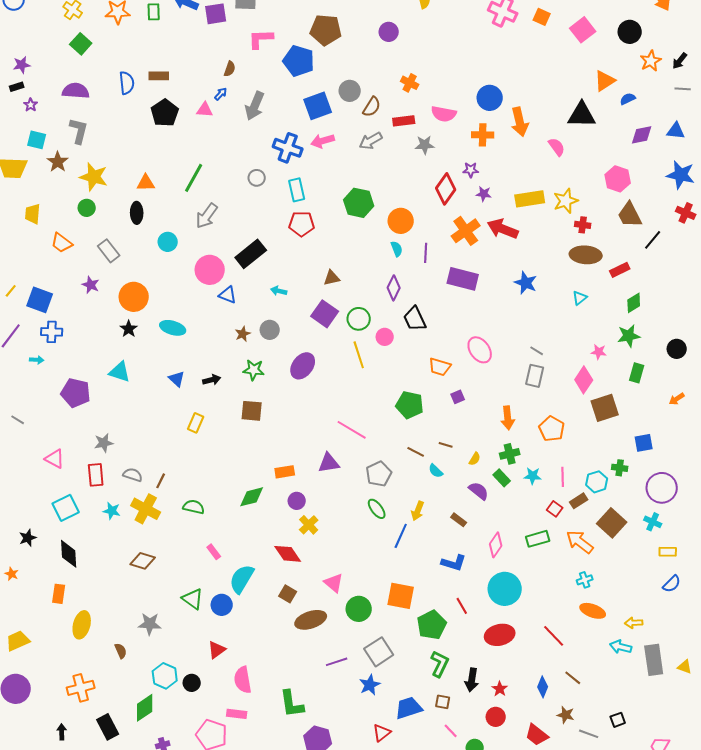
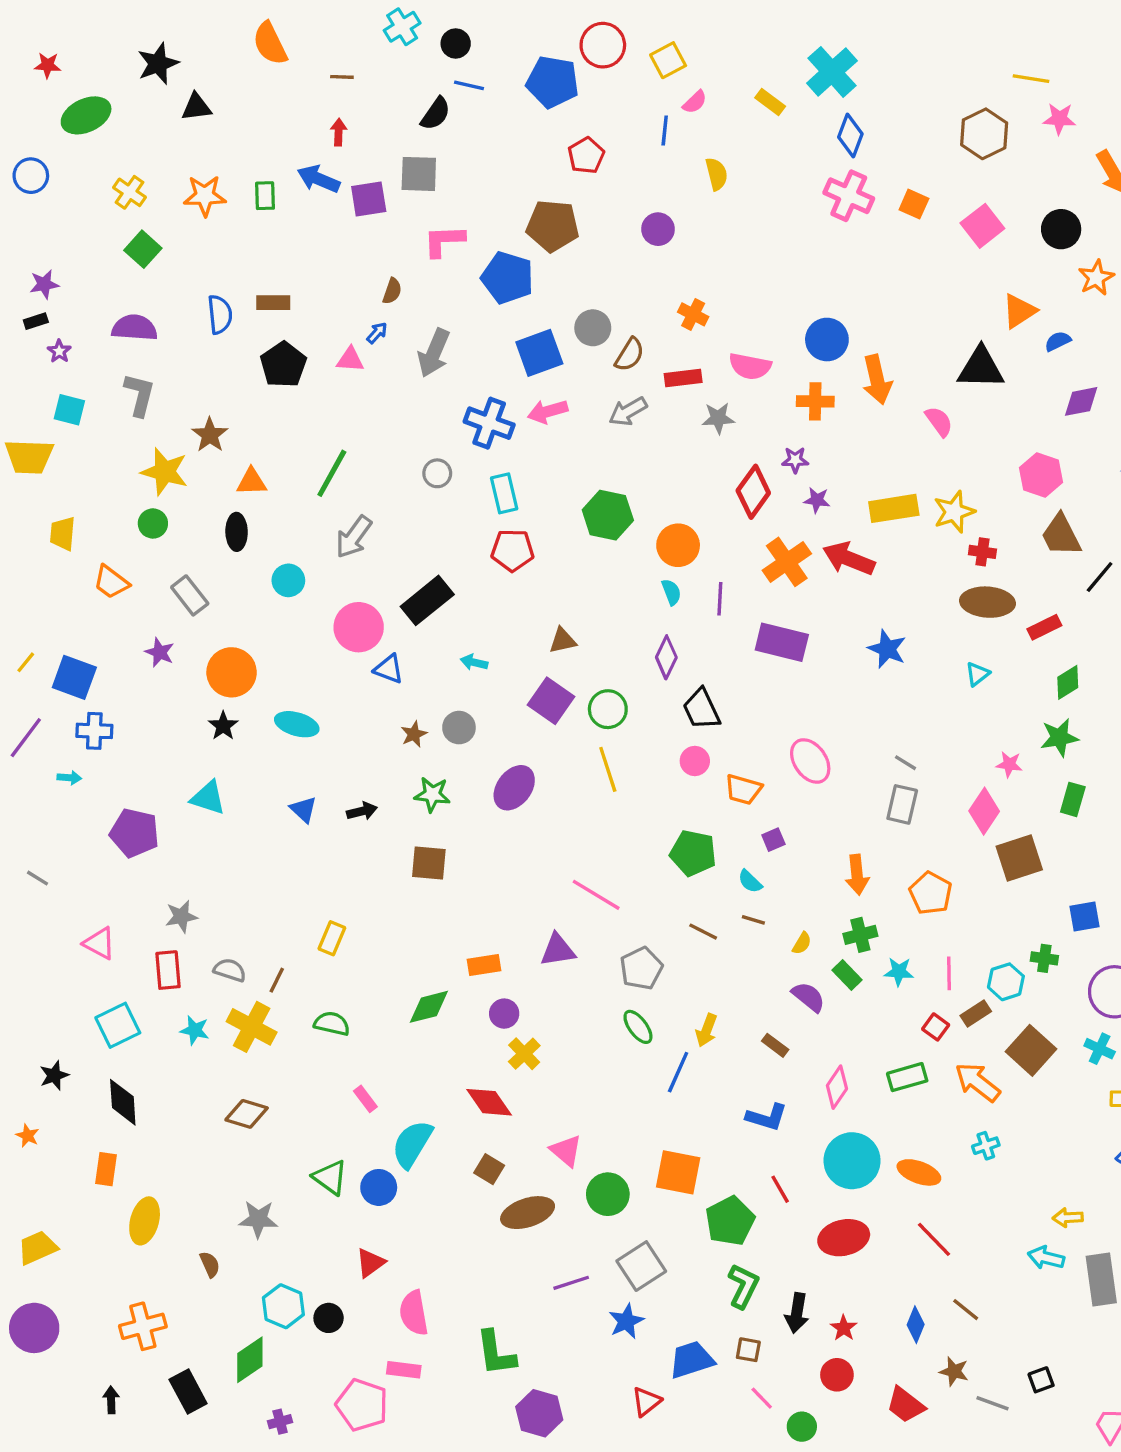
brown star: (58, 162) -> (210, 435), moved
pink circle: (385, 337) -> (695, 761), moved
yellow rectangle: (196, 423) -> (332, 938), moved
cyan semicircle: (436, 471) -> (750, 881), moved
orange ellipse: (593, 611) -> (919, 1172), moved

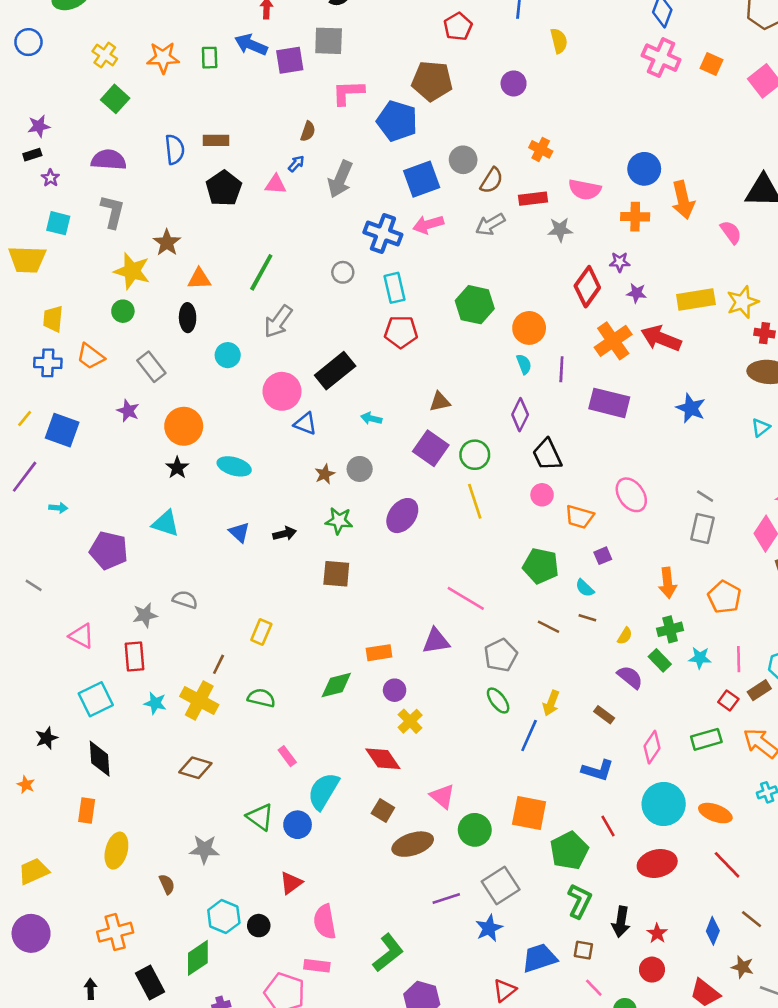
blue cross: (94, 731) -> (48, 363), moved
gray semicircle: (230, 970) -> (185, 600), moved
green L-shape: (496, 1353) -> (388, 953), turned -120

